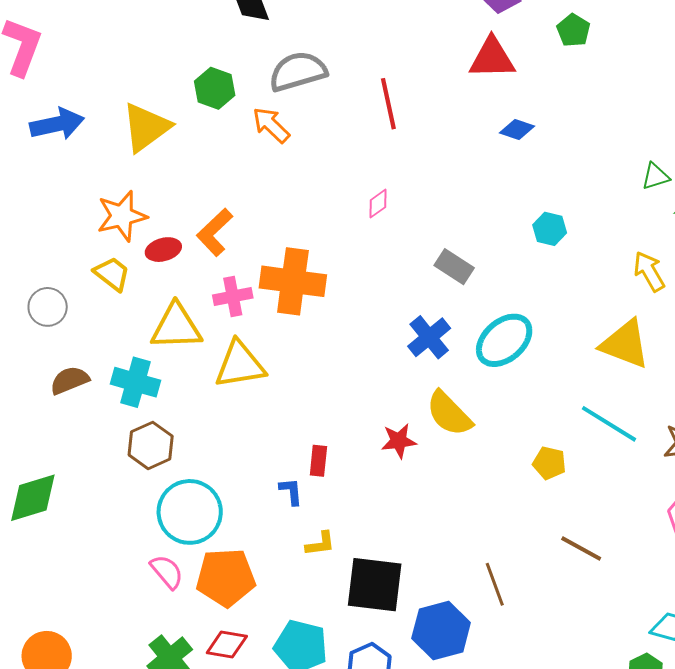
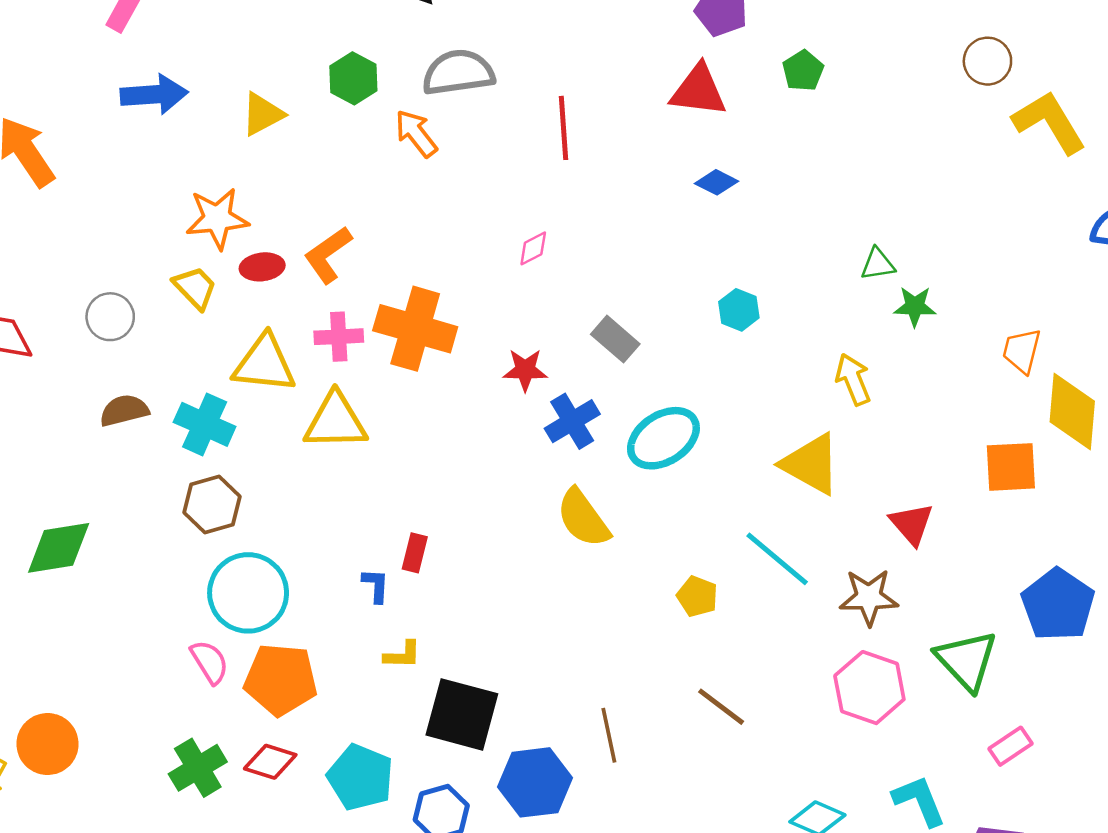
yellow triangle: (146, 127) -> (263, 114), size x0.7
red star: (399, 441) -> (525, 370), moved

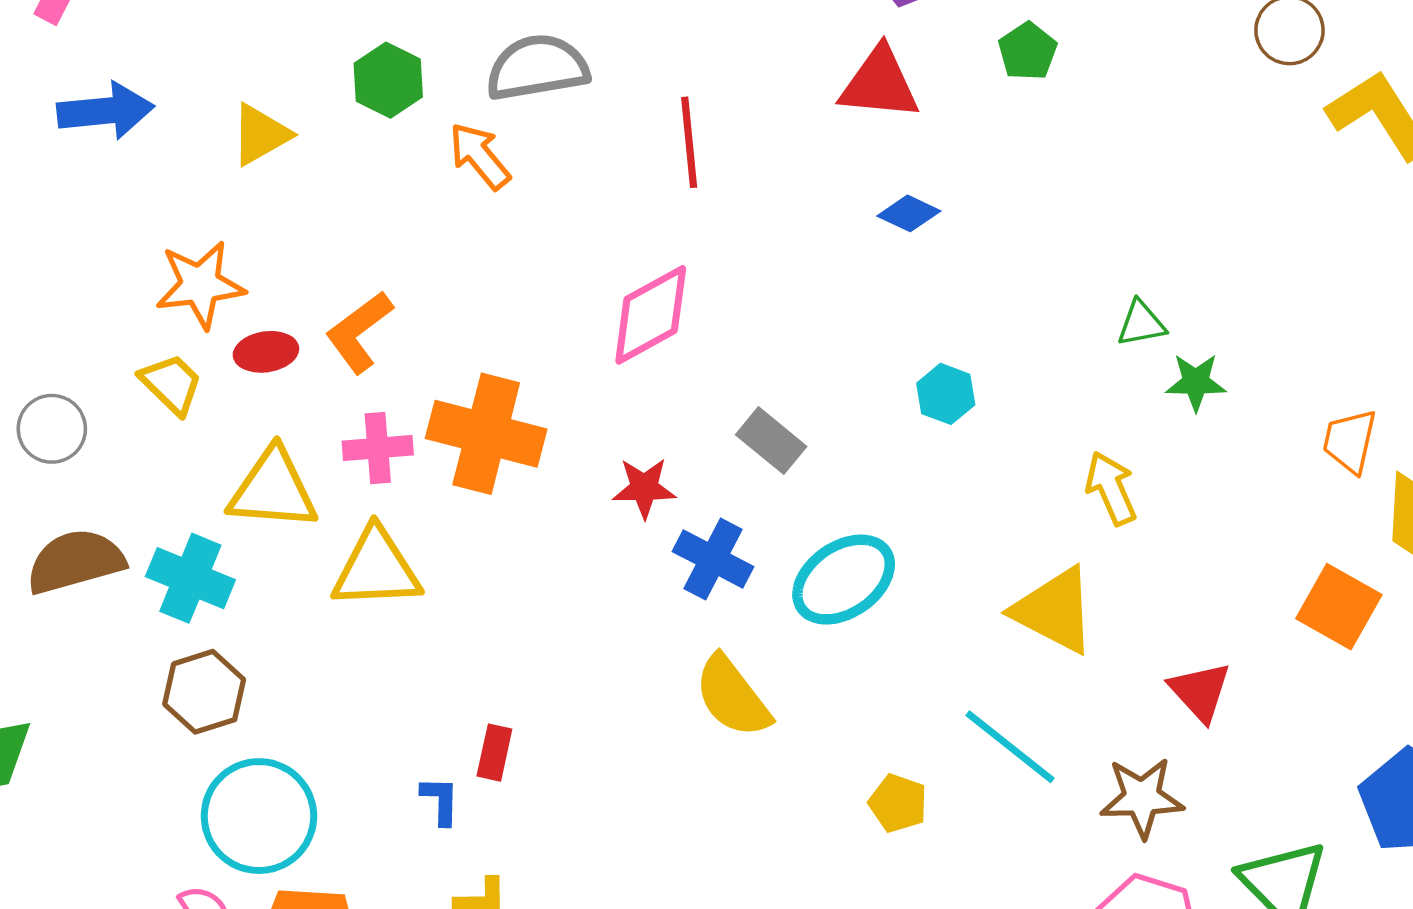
pink diamond: (533, 248) -> (651, 315), size x2.0
brown semicircle: (124, 410) -> (75, 561), size x1.4
blue cross: (572, 421) -> (713, 559), turned -30
orange square: (1011, 467) -> (1339, 607), turned 34

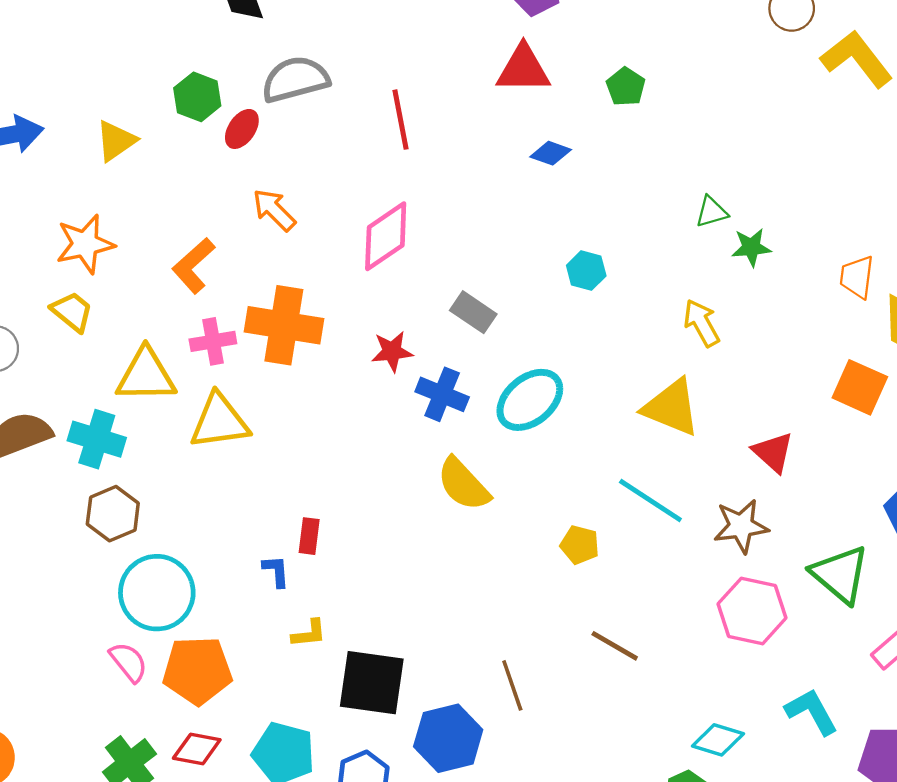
green pentagon: (1028, 51) -> (626, 87), moved
orange arrow: (480, 156) -> (274, 210), moved
red ellipse: (266, 352) -> (242, 129), moved, turned -42

